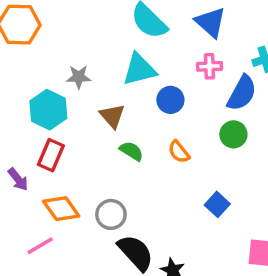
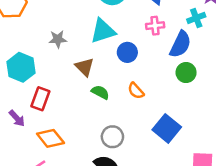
cyan hexagon: (48, 110) -> (21, 67), moved
green circle: (233, 134) -> (186, 73), moved
blue square: (217, 204) -> (167, 128), size x1.5
gray circle: (111, 214) -> (112, 137), moved

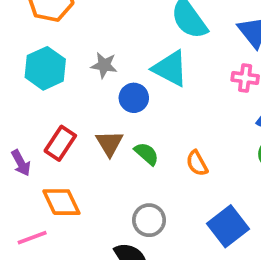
cyan triangle: (103, 31) -> (170, 68), turned 32
blue circle: (127, 52) -> (134, 98), moved
cyan hexagon: (21, 67) -> (45, 68), moved
brown triangle: (85, 67) -> (109, 143), moved

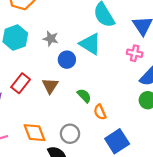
green semicircle: (147, 154) -> (84, 96), moved
orange semicircle: (197, 163) -> (100, 112), moved
orange diamond: (61, 202) -> (35, 133), moved

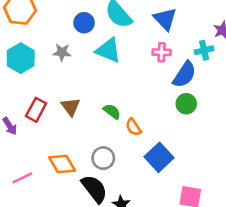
blue circle: (67, 60) -> (84, 23), moved

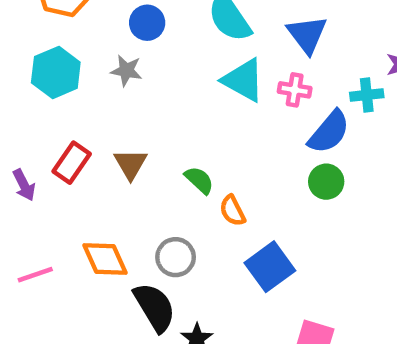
blue circle: (84, 23) -> (147, 23), moved
cyan triangle: (108, 50) -> (243, 80), moved

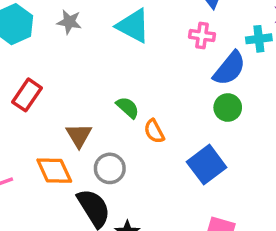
cyan triangle: (243, 80) -> (133, 26), moved
brown triangle: (131, 164) -> (79, 135), moved
blue square: (270, 267) -> (207, 165), moved

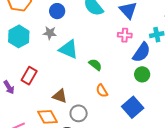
cyan triangle: (133, 26) -> (69, 49), moved
green semicircle: (128, 108) -> (95, 65), moved
brown triangle: (79, 135) -> (60, 96), turned -35

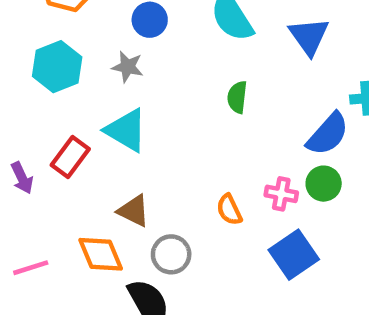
pink cross: (125, 35) -> (281, 194), moved
cyan triangle: (69, 49) -> (126, 130), moved
green semicircle: (95, 65) -> (237, 97), moved, turned -128

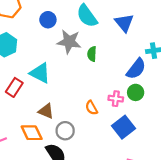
gray star: (128, 67) -> (69, 42), moved, size x1.6

